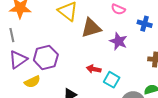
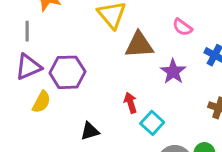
red arrow: (94, 69) -> (130, 103), turned 48
yellow semicircle: (32, 82) -> (41, 102), turned -49

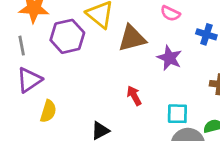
purple hexagon: (67, 72) -> (67, 36), moved
cyan square: (152, 123) -> (177, 114), moved, turned -30

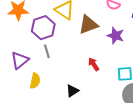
gray line: (22, 46) -> (47, 51), moved

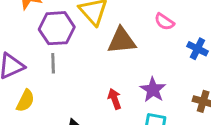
purple star: (116, 36) -> (153, 90), moved

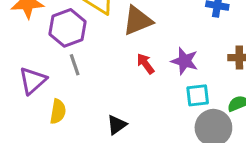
red arrow: (115, 99) -> (145, 64), moved

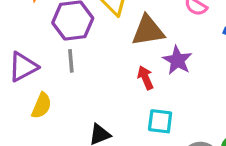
purple star: (185, 61) -> (177, 60), moved
cyan square: (198, 95) -> (160, 121), moved

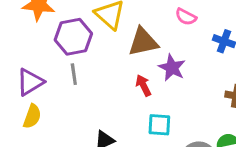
yellow semicircle: (41, 106) -> (32, 116), moved

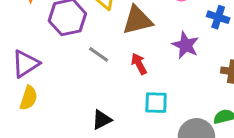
purple star: (172, 68) -> (186, 45), moved
gray line: (74, 74) -> (99, 54), moved, turned -45

